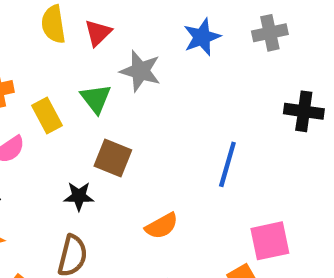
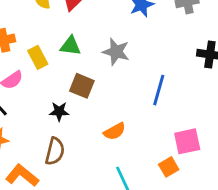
gray star: (140, 71) -> (116, 52), moved
green triangle: (96, 99) -> (70, 46), turned -45

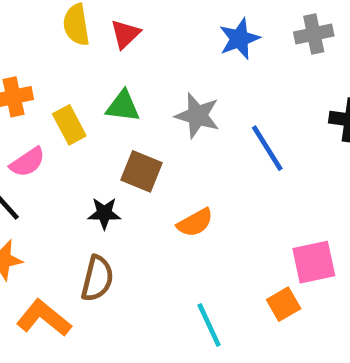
blue line: (159, 90) -> (267, 148), moved, turned -48
orange semicircle: (115, 131) -> (195, 223), moved

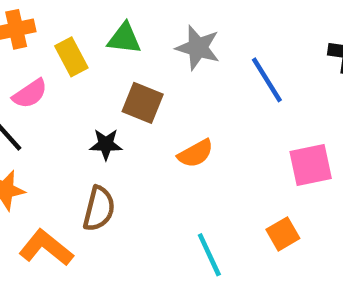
pink square: (314, 262) -> (311, 165), moved

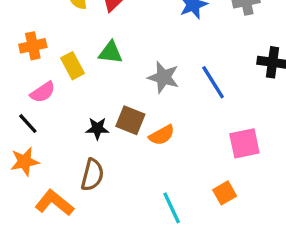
gray star: (198, 48) -> (163, 77), moved
brown square: (143, 103) -> (130, 120), moved

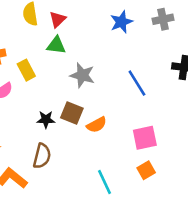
green triangle: (111, 52) -> (56, 45), moved
gray star: (163, 77) -> (82, 75), moved
pink square: (244, 143) -> (145, 138), moved

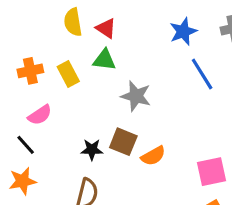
red triangle: (58, 19) -> (106, 28), turned -42
yellow rectangle: (26, 70) -> (68, 74), moved
blue line: (137, 83) -> (202, 74), moved

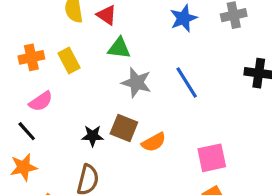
green triangle: (104, 60) -> (119, 48), moved
blue line: (202, 74) -> (187, 83), moved

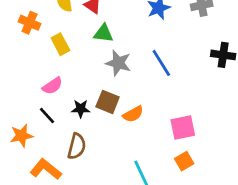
orange cross: (31, 57) -> (30, 23), moved, turned 35
pink semicircle: (41, 101) -> (52, 86), moved
black line: (27, 131) -> (47, 115), moved

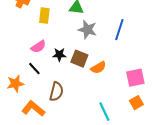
yellow rectangle: (60, 44) -> (44, 16), turned 35
blue line: (161, 63) -> (119, 30), turned 50
black star: (81, 109) -> (59, 55), moved

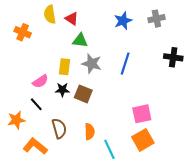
yellow rectangle: (44, 16) -> (64, 67), moved
orange semicircle: (98, 68) -> (90, 132), moved, turned -63
brown semicircle: (56, 92) -> (59, 128), turned -30
orange square: (136, 103) -> (143, 140), size x1.5

